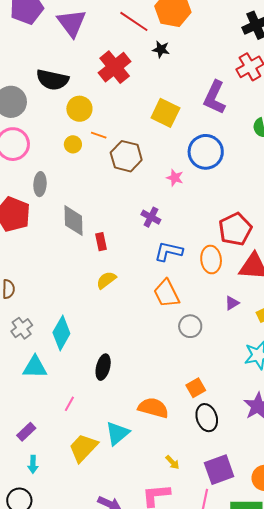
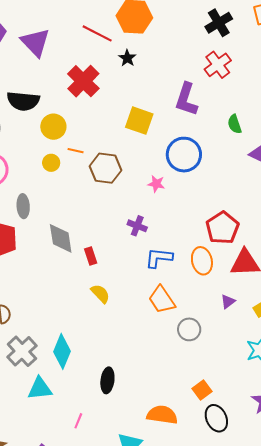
black star: (161, 49) -> (127, 58), turned 30
yellow semicircle: (106, 280) -> (100, 294), turned 90
gray cross: (22, 328) -> (22, 351), size x1.4

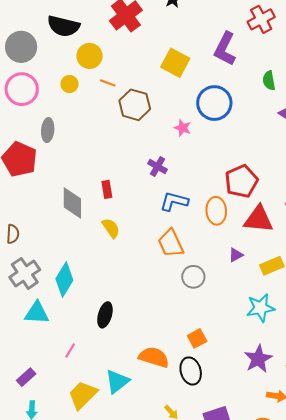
yellow circle: (51, 163) -> (70, 84), moved
gray diamond: (61, 238) -> (72, 203), moved
black ellipse: (216, 418) -> (191, 371), moved

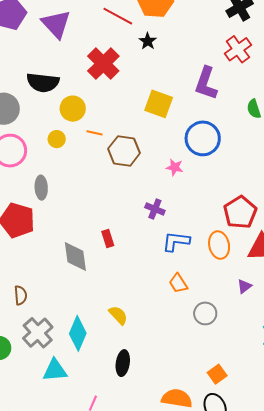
yellow semicircle: (111, 228) -> (118, 315), moved
orange trapezoid: (171, 243) -> (178, 283), size x0.7

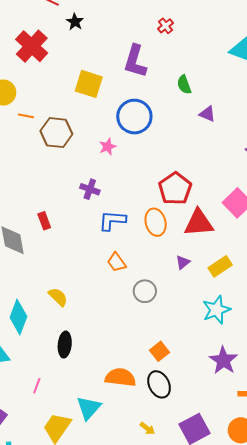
red cross: (238, 49) -> (166, 26), size x0.6
pink star: (175, 167) -> (108, 147), turned -30

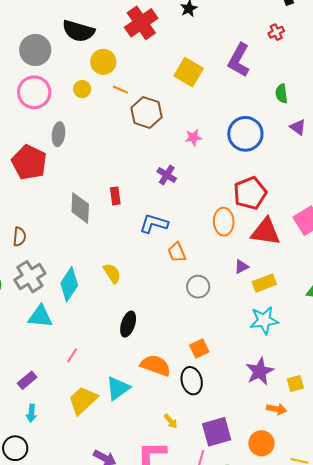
blue circle: (134, 117) -> (245, 134), moved
blue L-shape: (112, 221) -> (154, 224), moved
yellow rectangle: (220, 266) -> (264, 283), moved
black ellipse: (65, 345) -> (128, 324), moved

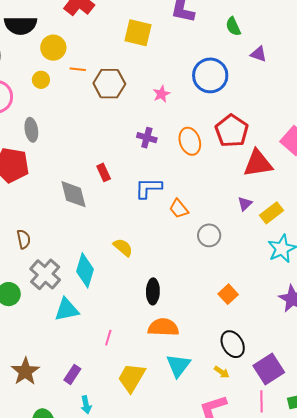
orange ellipse: (224, 222) -> (190, 141), moved
orange semicircle: (155, 365) -> (163, 327), moved
black ellipse: (192, 381) -> (233, 344), moved
cyan triangle: (118, 388) -> (178, 365), moved

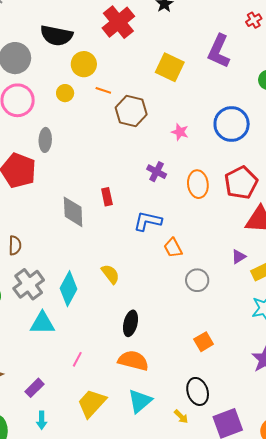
pink star: (161, 94) -> (180, 132), turned 30

